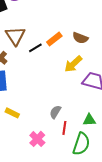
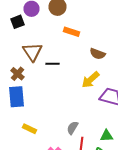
orange rectangle: (54, 39) -> (72, 32), moved, turned 56
black line: (35, 48) -> (52, 64), turned 32

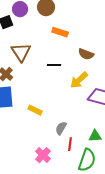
black line: (52, 64) -> (54, 65), moved
yellow rectangle: (30, 129) -> (35, 110), moved

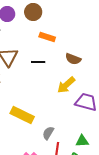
black line: (54, 65) -> (38, 62), moved
yellow rectangle: (35, 110) -> (22, 115), size x1.6

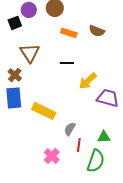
brown semicircle: (73, 59) -> (97, 31), moved
black line: (38, 62) -> (67, 63), moved

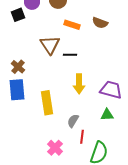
brown triangle: (30, 53) -> (50, 45), moved
yellow arrow: (88, 81) -> (79, 84), moved, turned -48
yellow rectangle: (44, 111) -> (47, 103), turned 55
green triangle: (104, 137) -> (107, 115), moved

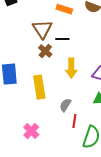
brown cross: (18, 67) -> (45, 51), moved
pink cross: (55, 148) -> (31, 131), moved

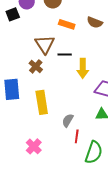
brown cross: (45, 51) -> (36, 66), moved
yellow arrow: (71, 68) -> (83, 68), moved

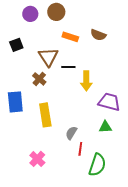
black square: (13, 14) -> (16, 45), moved

